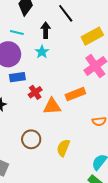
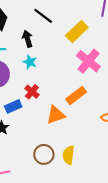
blue rectangle: (17, 77) -> (13, 106), moved
red cross: (35, 92) -> (32, 92), moved
yellow semicircle: (63, 148) -> (68, 155), moved

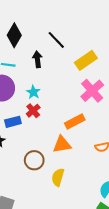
cyan star: (30, 62) -> (33, 92), moved
orange triangle: (56, 115) -> (62, 144), moved
brown circle: (44, 154) -> (34, 160), moved

